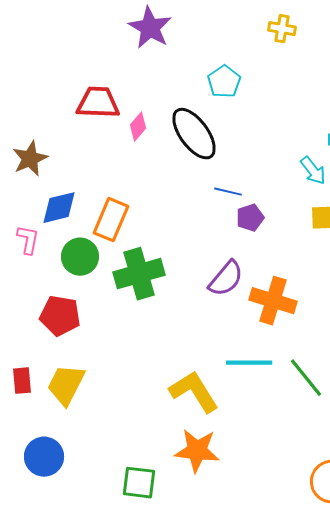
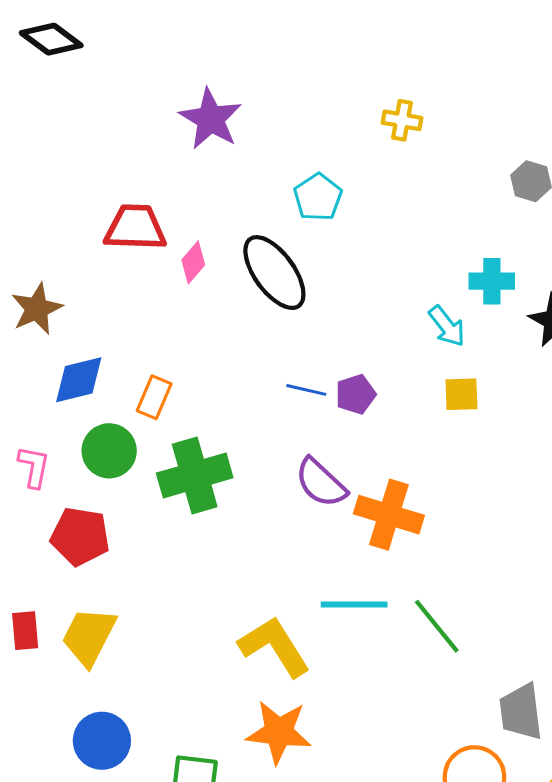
blue line: (228, 192) -> (306, 390), moved
orange rectangle: (111, 220) -> (154, 397), size x0.7
pink L-shape: (28, 240) -> (34, 467), moved
purple semicircle: (226, 279) -> (321, 483), turned 93
blue circle: (44, 457) -> (102, 741), moved

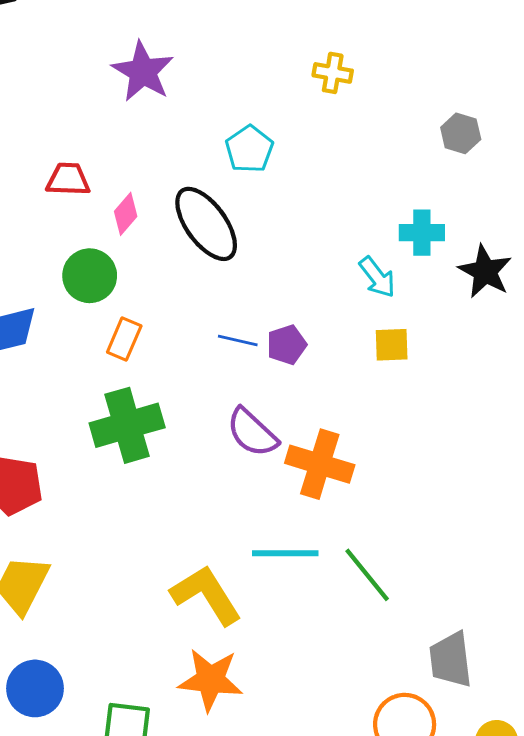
red trapezoid: (135, 228) -> (68, 179), size x0.7
orange rectangle: (154, 397) -> (124, 339), moved
green circle: (109, 451) -> (90, 276), moved

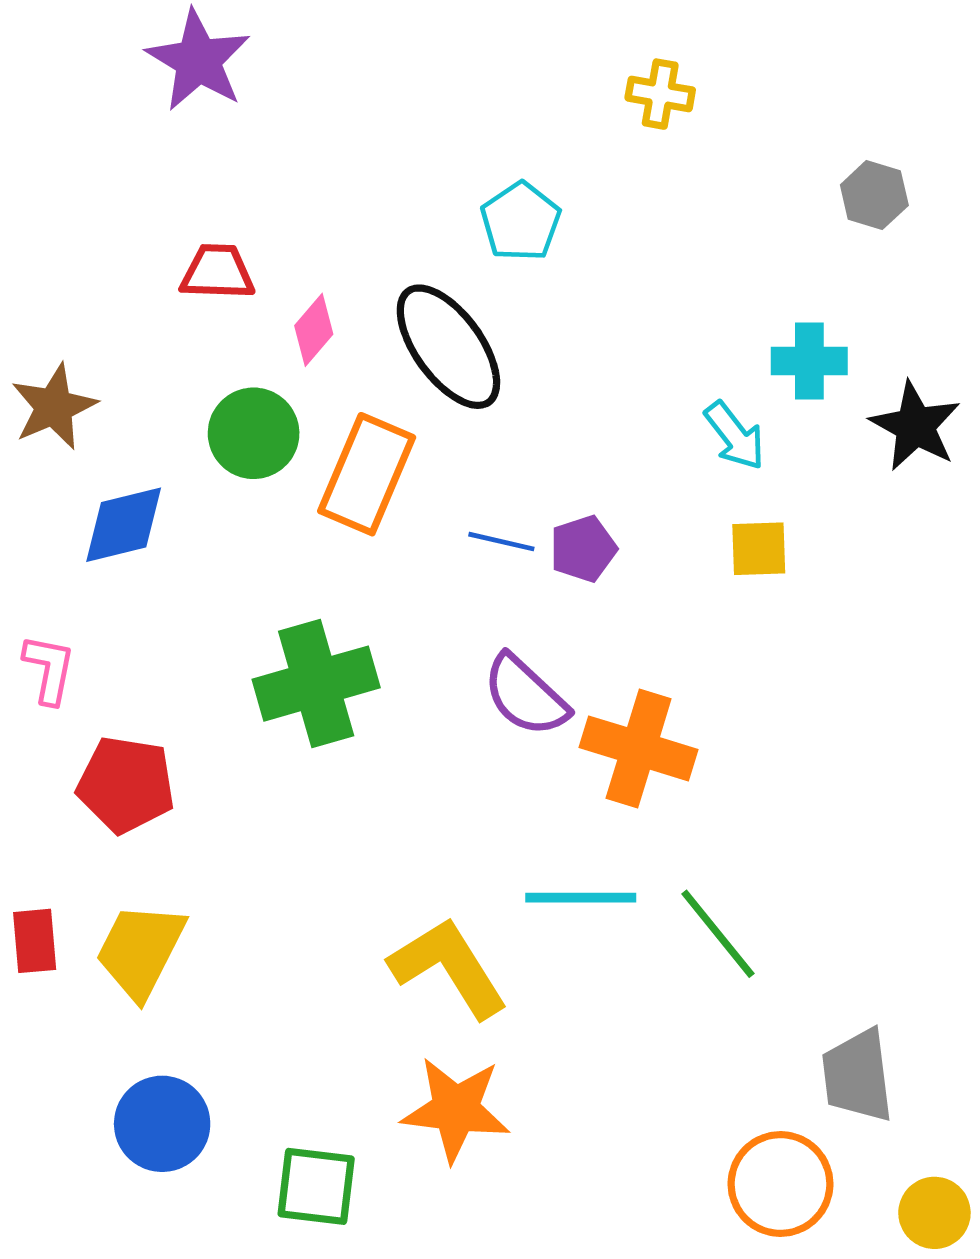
purple star: (143, 72) -> (198, 60), moved
orange rectangle: (124, 339) -> (367, 474), moved, size x1.6

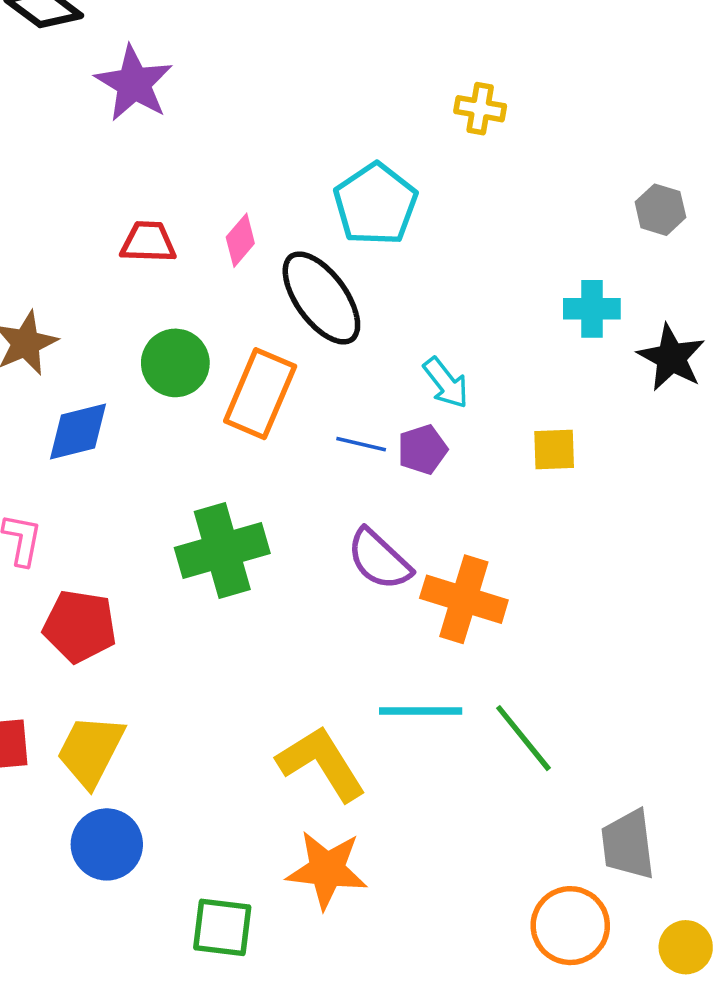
gray hexagon: (874, 195) -> (660, 210), moved
cyan pentagon: (521, 222) -> (376, 204), size x1.4
pink diamond: (314, 330) -> (240, 240), moved
cyan arrow: (735, 436) -> (446, 383), moved
blue circle: (162, 1124) -> (107, 844), moved

